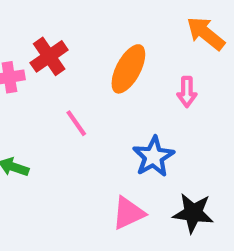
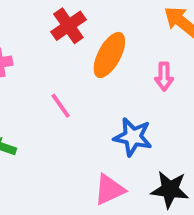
red cross: (49, 56) -> (68, 26), moved
blue star: (153, 157) -> (133, 137), turned -30

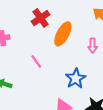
blue star: (133, 137) -> (76, 78), turned 30

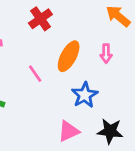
orange ellipse: (63, 34) -> (69, 56), moved

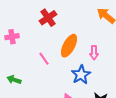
pink arrow: (106, 54) -> (94, 53), moved

